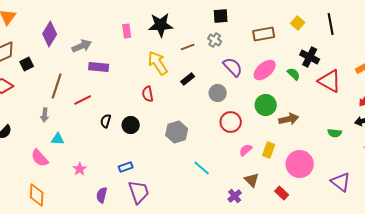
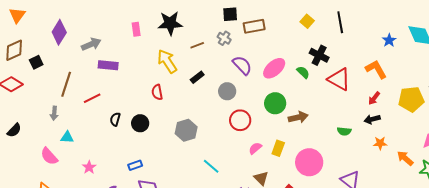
brown rectangle: (264, 34) -> (254, 26), moved

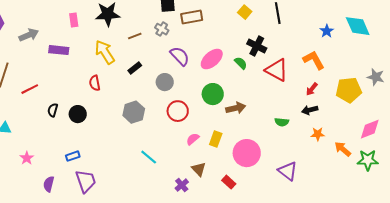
purple rectangle: (108, 65) -> (59, 50), moved
gray hexagon: (186, 130) -> (134, 112), moved

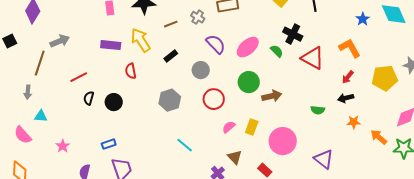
gray arrow: (29, 35) -> (60, 41), moved
purple rectangle: (59, 50) -> (111, 45), moved
red line: (30, 89) -> (79, 77), moved

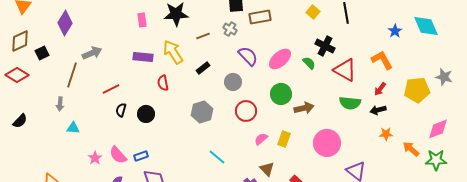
green semicircle: (318, 110) -> (350, 103), moved, size x1.5
pink semicircle: (23, 135) -> (118, 155), moved
pink circle: (283, 141) -> (327, 143), moved

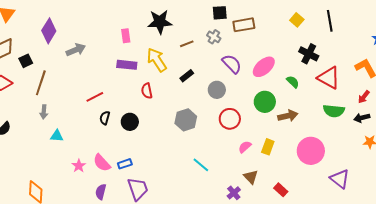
pink rectangle: (142, 20) -> (126, 36), moved
gray arrow: (92, 53) -> (76, 50), moved
green semicircle: (309, 63) -> (293, 82), moved
brown line: (72, 75) -> (41, 83), moved

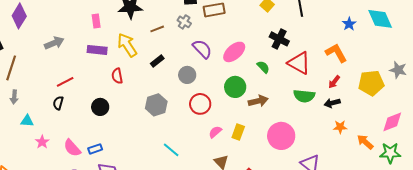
gray arrow: (76, 50) -> (54, 43), moved
black semicircle: (105, 118) -> (58, 103), moved
pink star: (79, 166) -> (42, 142), moved

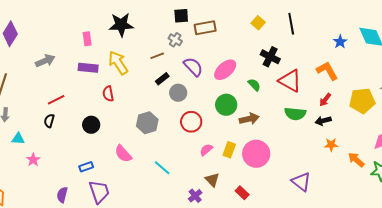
brown line: (157, 29) -> (157, 56), moved
black rectangle: (157, 61) -> (162, 79), moved
pink circle: (281, 136) -> (256, 154), moved
pink semicircle: (72, 148) -> (123, 154), moved

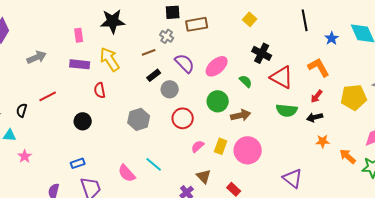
black line: (291, 24) -> (305, 20), moved
black semicircle: (49, 121) -> (22, 110), moved
pink semicircle: (123, 154) -> (127, 173), moved

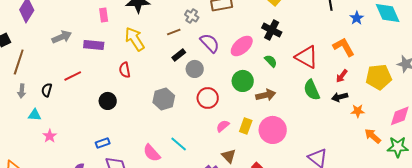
black cross: (262, 53) -> (272, 30), moved
purple rectangle: (80, 64) -> (94, 45), moved
green semicircle: (287, 110) -> (312, 90), turned 60
orange star: (323, 141) -> (358, 111), moved

